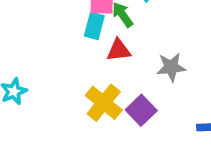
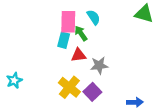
gray star: (171, 67) -> (99, 65), moved

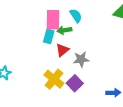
green arrow: (81, 33) -> (64, 30), turned -64
red triangle: (79, 55) -> (62, 50), turned -32

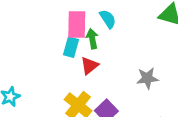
green arrow: (64, 30) -> (92, 39), turned 88
gray star: (81, 59) -> (147, 78), moved

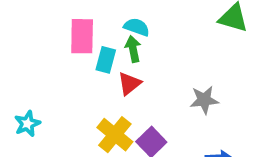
cyan semicircle: (108, 19) -> (137, 27), moved, turned -36
pink rectangle: (77, 25) -> (82, 36), moved

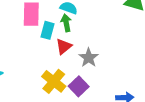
gray star: (204, 100) -> (89, 58), moved, turned -30

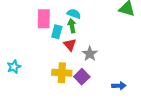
red triangle: (64, 46) -> (70, 45), turned -32
yellow cross: (54, 81) -> (62, 73), turned -36

